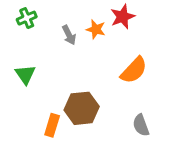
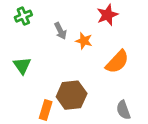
orange star: (96, 29) -> (84, 41), moved

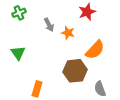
brown hexagon: (72, 95) -> (75, 71), moved

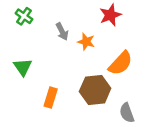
green cross: (19, 13) -> (24, 16), turned -32
orange rectangle: (37, 89) -> (51, 98), moved

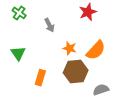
orange star: (86, 42) -> (70, 48), moved
gray semicircle: (127, 113) -> (101, 90), turned 91

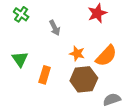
orange rectangle: (40, 78) -> (45, 75), moved

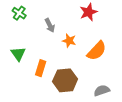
orange star: (77, 54) -> (69, 41), moved
brown hexagon: (84, 79) -> (65, 80), moved

